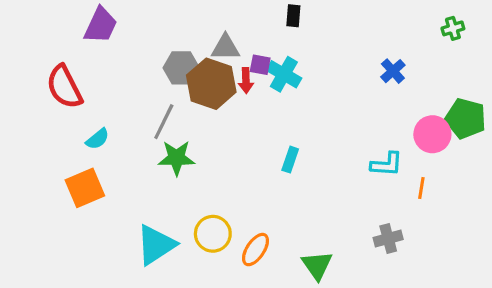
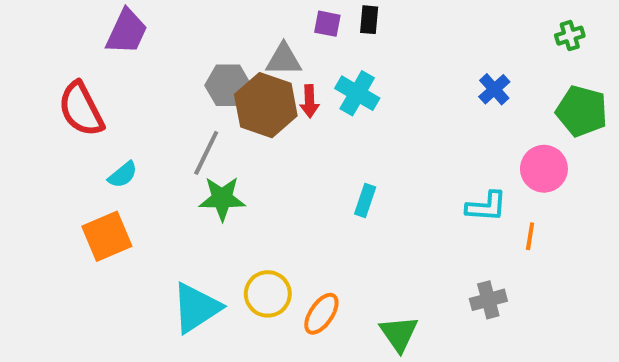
purple square: (260, 65) -> (327, 24), moved
green pentagon: (466, 118) -> (582, 111), moved

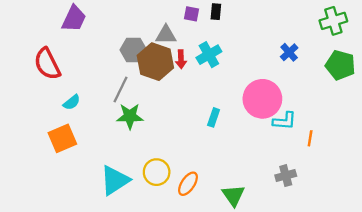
green cross: (570, 36) -> (333, 21), size x1.6
cyan cross: (357, 93) -> (209, 55), turned 30
pink circle: (544, 169) -> (262, 99), moved, size x1.4

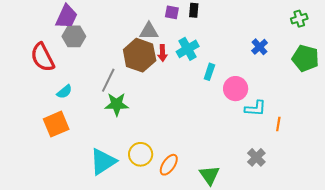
green cross: (333, 21) -> (299, 19), size x0.7
gray hexagon: (133, 50) -> (74, 36), moved
pink circle: (262, 99) -> (236, 89), size x0.7
cyan rectangle: (214, 117) -> (209, 72), moved
gray cross: (286, 176) -> (256, 157), turned -30

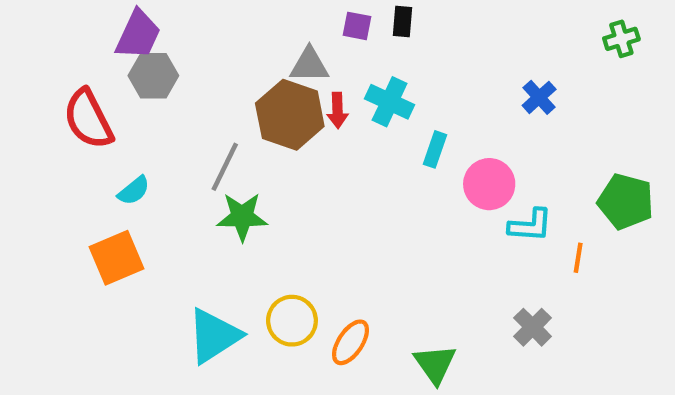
cyan cross: (188, 49) -> (390, 102), turned -35
green pentagon: (305, 58) -> (626, 201), moved

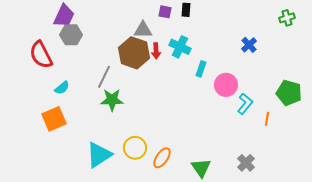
cyan L-shape: (530, 225) -> (245, 104), turned -55
gray cross: (533, 327) -> (246, 163), moved

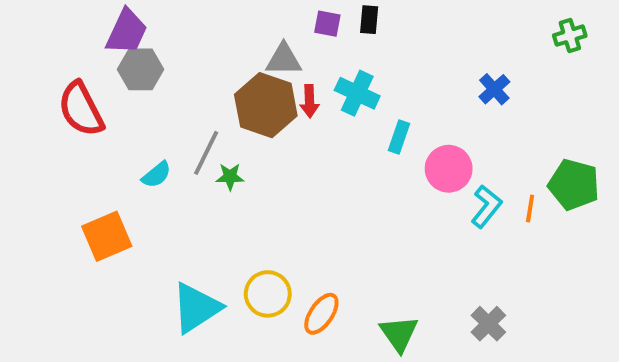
cyan semicircle: (62, 88) -> (156, 175), moved
green star: (112, 100) -> (230, 177), moved, size x0.6
orange line: (267, 119) -> (530, 208), moved

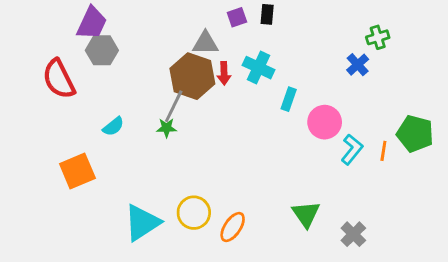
purple square: (327, 24) -> (237, 17), turned -30
green cross: (570, 36) -> (378, 37), moved
gray line: (206, 153) -> (174, 106), moved
green triangle: (399, 334) -> (306, 214), moved

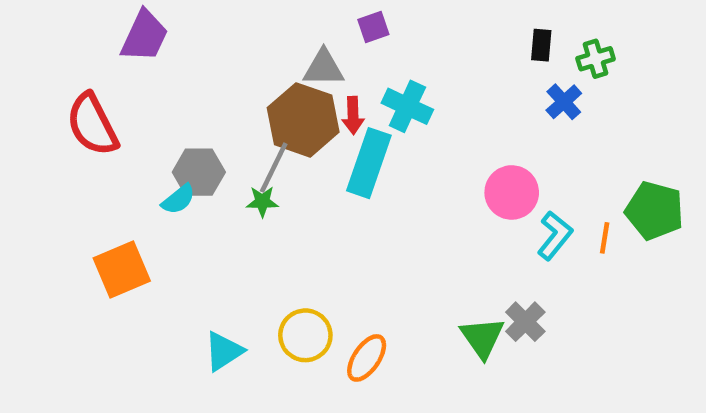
black rectangle: (267, 14) -> (541, 45), moved
gray hexagon: (102, 50) -> (199, 172), moved
cyan rectangle: (289, 99) -> (369, 163), moved, size x1.8
cyan triangle: (142, 223) -> (224, 351), size x0.7
gray cross: (353, 234) -> (525, 322), moved

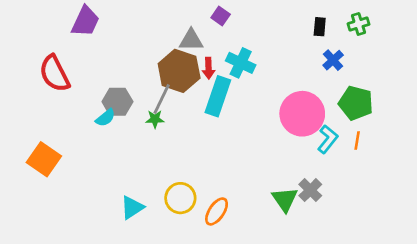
purple square: (373, 27) -> (221, 16), turned -36
green cross: (596, 59) -> (358, 24), moved
pink circle: (512, 192) -> (302, 114), size x1.4
green pentagon: (655, 211) -> (356, 103), moved
orange square: (122, 270) -> (44, 159), moved, turned -32

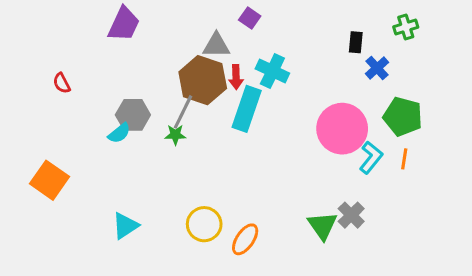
purple trapezoid: (85, 21) -> (124, 24), moved
black rectangle: (320, 27) -> (356, 42), moved
red semicircle: (55, 74) -> (62, 83), size x0.5
cyan triangle: (132, 207) -> (125, 226), moved

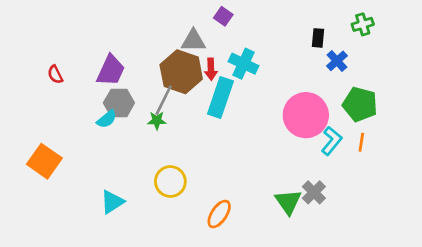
purple trapezoid: (124, 24) -> (111, 70), moved
yellow circle: (204, 224) -> (170, 181), moved

